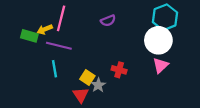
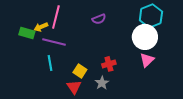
red cross: (119, 70) -> (109, 64), turned -32
gray star: (98, 85) -> (102, 83), moved

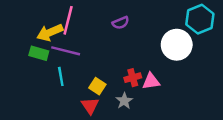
cyan hexagon: (151, 16) -> (200, 19), moved
yellow arrow: (41, 27) -> (50, 33), size x1.5
green rectangle: (27, 33) -> (39, 53), moved
pink triangle: (147, 60) -> (151, 81), moved, turned 35

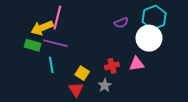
cyan hexagon: (200, 19) -> (154, 18), moved
purple semicircle: (121, 23) -> (121, 23), moved
pink triangle: (151, 81) -> (137, 64), moved

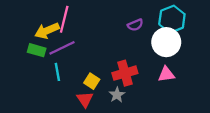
purple line: (55, 43) -> (62, 48), turned -40
pink triangle: (137, 64) -> (166, 74), moved
red cross: (112, 66) -> (125, 73), size x1.5

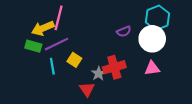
purple semicircle: (135, 25) -> (124, 31), moved
yellow square: (92, 81) -> (74, 60), moved
gray star: (117, 95) -> (99, 74), moved
red triangle: (85, 99) -> (87, 89), moved

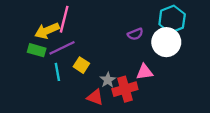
red cross: (114, 67) -> (125, 89), moved
pink triangle: (152, 68) -> (144, 72), moved
red triangle: (87, 89) -> (95, 97), turned -35

